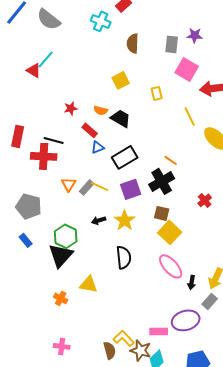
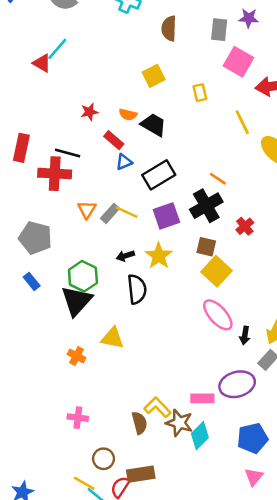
red cross: (205, 200) -> (245, 226), moved
black semicircle: (124, 257) -> (137, 289), moved

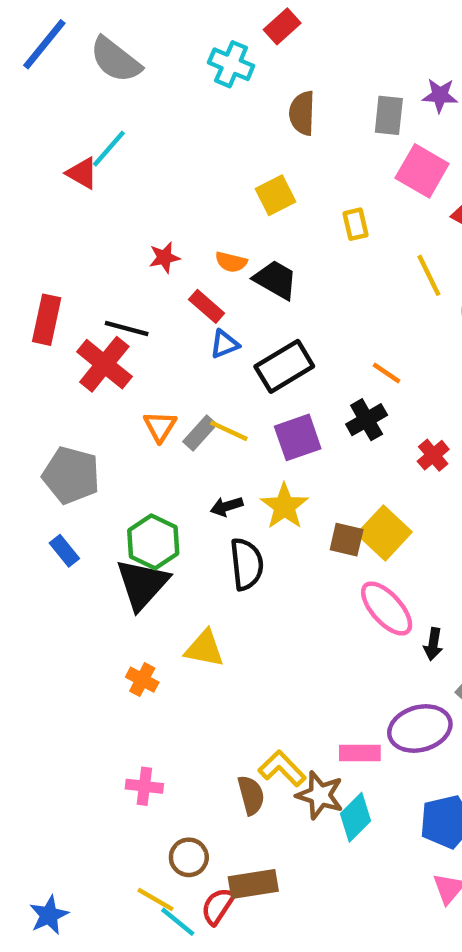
red cross: (55, 174) -> (104, 364), turned 36
black cross: (206, 206) -> (367, 420), size x0.7
brown square: (206, 247) -> (347, 540), moved

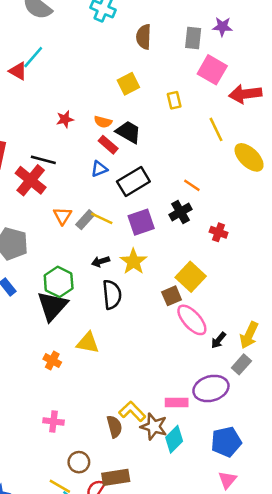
red rectangle: (207, 306) -> (108, 145), moved
red cross: (433, 455) -> (219, 232), turned -30
brown square: (347, 540) -> (172, 296), moved, turned -36
black arrow: (433, 644) -> (219, 340), turned 30

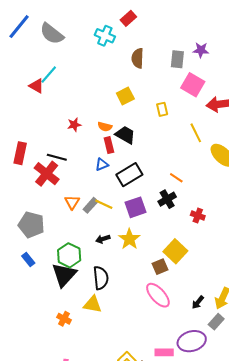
red rectangle: (108, 145) -> (109, 145), turned 35
black semicircle: (112, 295) -> (101, 278), moved
pink ellipse: (192, 320) -> (158, 295), moved

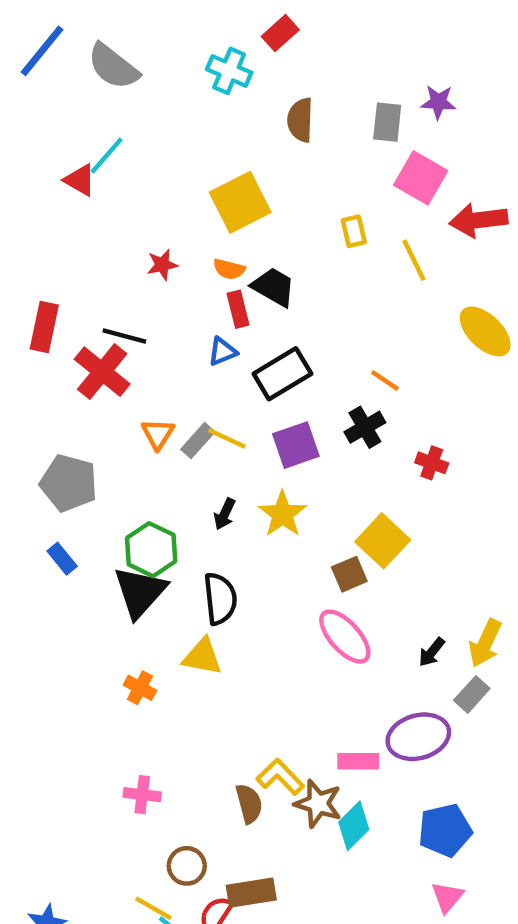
yellow square: (125, 96) -> (240, 202), moved, size x1.5
yellow line: (196, 133) -> (414, 260), moved
black arrow: (103, 239) -> (225, 514), turned -48

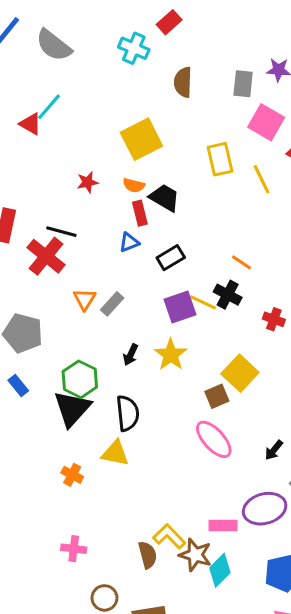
yellow rectangle: (354, 231) -> (220, 159), size x1.5
black rectangle: (282, 374) -> (171, 258), size x0.7
black cross: (365, 427) -> (228, 295), turned -32
yellow line: (227, 438) -> (203, 302), moved

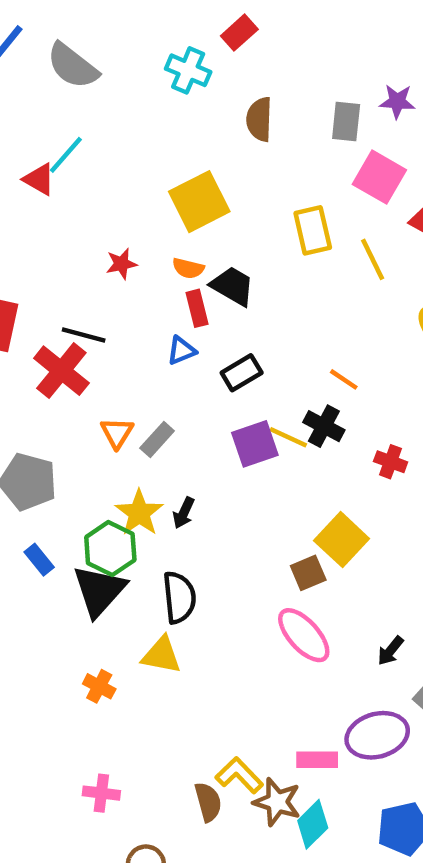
yellow star: (171, 355) -> (139, 513), moved
blue rectangle: (18, 385) -> (39, 560), moved

